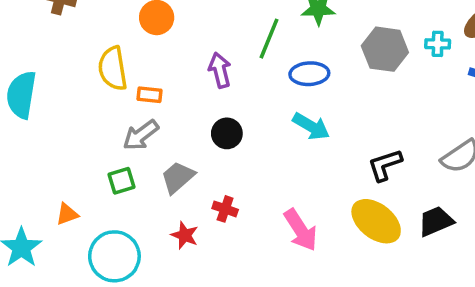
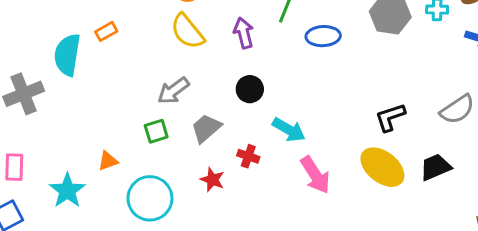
yellow semicircle: (113, 68) -> (187, 31), moved, turned -30
orange rectangle: (150, 95) -> (106, 31), moved, turned -35
cyan arrow: (311, 126) -> (289, 130), moved

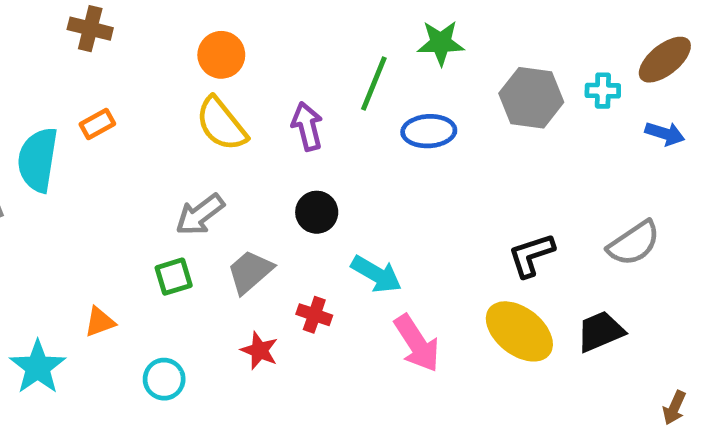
cyan circle: (150, 198) -> (164, 379), size x0.6

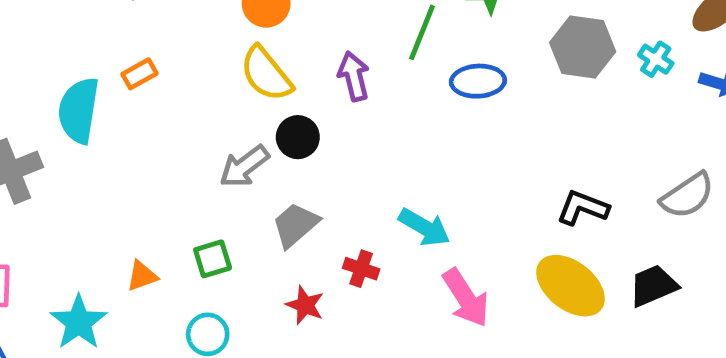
cyan cross: (603, 91) -> (656, 59), moved, turned 32
black circle: (317, 212) -> (298, 137), moved
black L-shape: (531, 255) -> (583, 208), turned 39
green square: (174, 277) -> (213, 259), moved

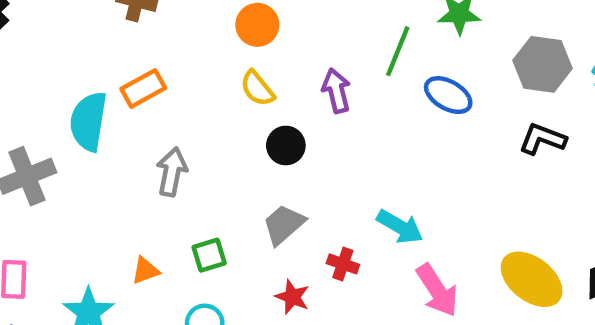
orange rectangle: (140, 74) -> (143, 88), size x1.4
yellow semicircle: (266, 74) -> (257, 88), size x0.7
blue ellipse: (478, 81) -> (448, 95), turned 33
gray arrow: (244, 166) -> (172, 172), moved, turned 138
black L-shape: (583, 208) -> (543, 139), moved

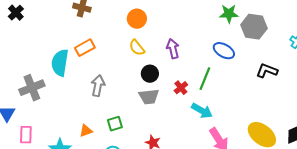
green line: (398, 51) -> (205, 79), moved
gray hexagon: (543, 64) -> (254, 27), moved
gray trapezoid: (284, 224) -> (149, 97), moved, turned -145
red cross: (343, 264) -> (181, 88), moved, turned 32

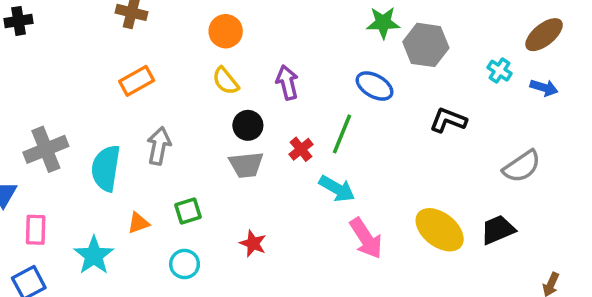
black cross: (16, 13) -> (19, 21), turned 35
cyan semicircle: (60, 63) -> (106, 168), moved

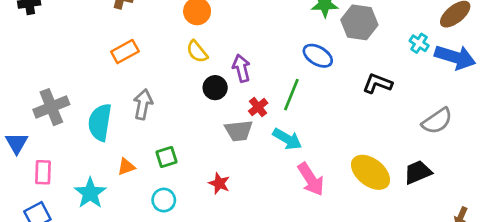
purple arrow: (287, 83) -> (241, 68), moved
blue arrow: (544, 88) -> (455, 57), size x1.8
gray trapezoid: (246, 165) -> (239, 131), moved

